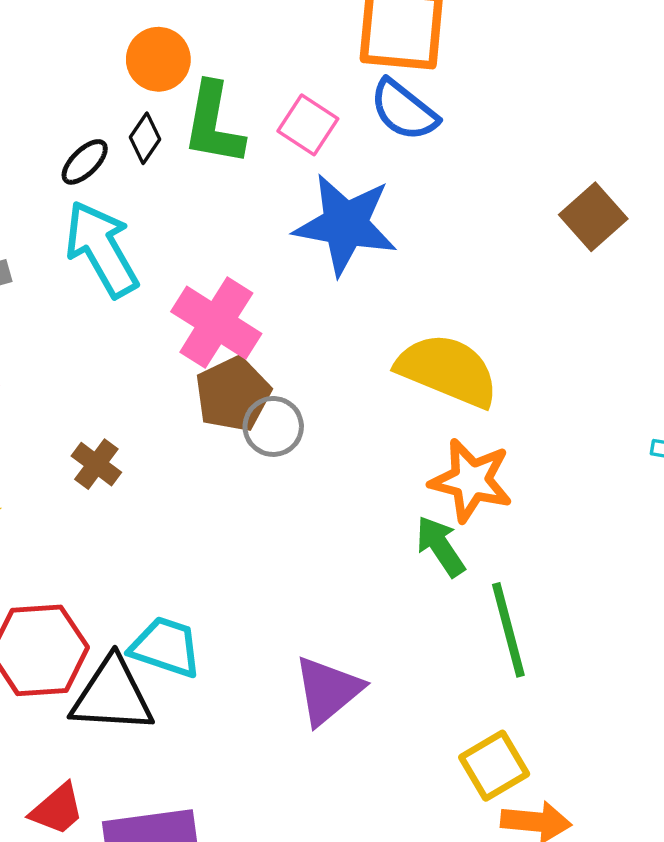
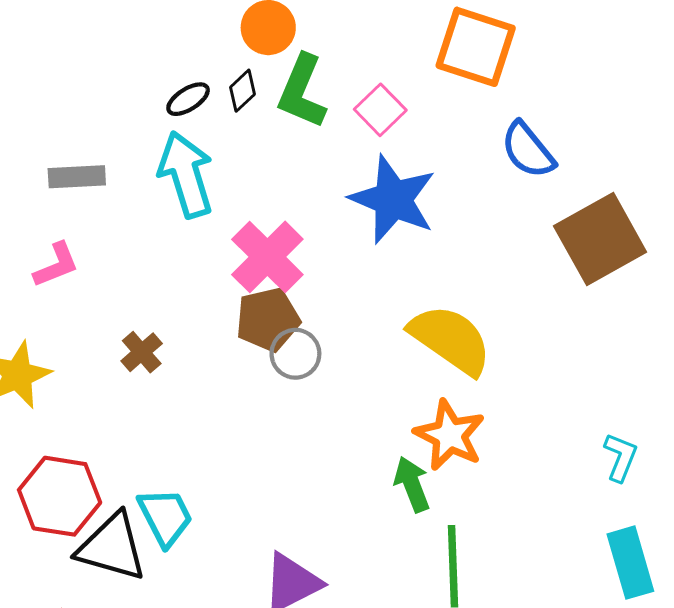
blue semicircle: (404, 110) -> (528, 150), moved
brown square: (593, 217) -> (600, 239), size x1.6
cyan trapezoid: (166, 647) -> (165, 517), turned 32

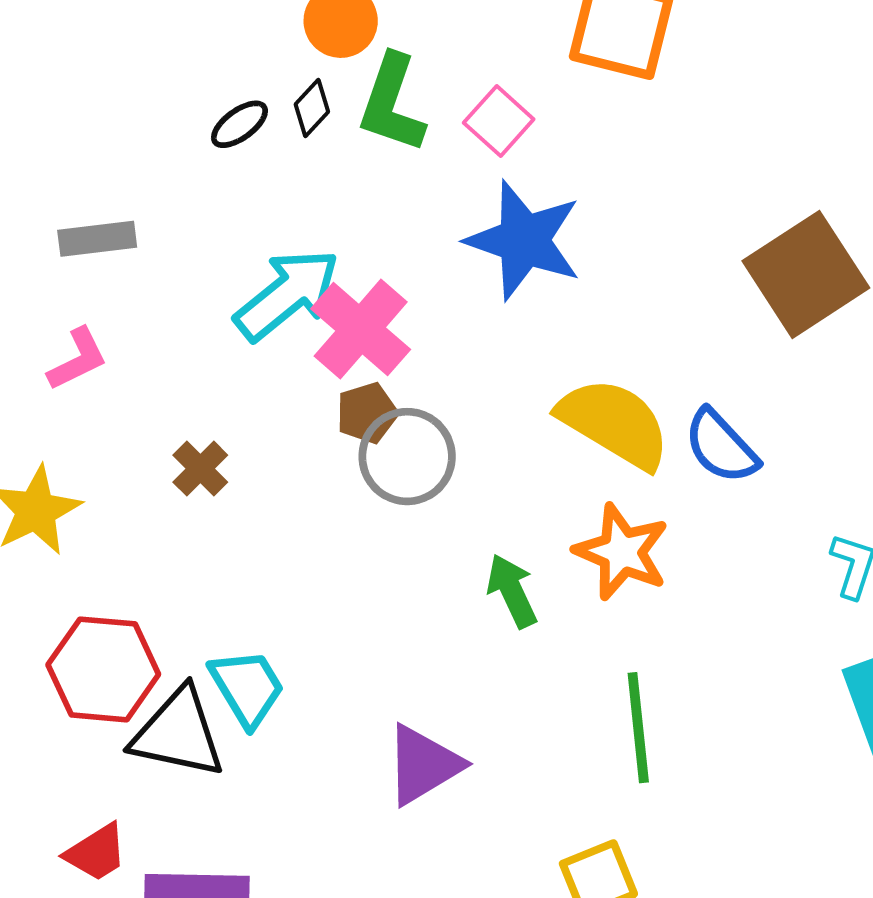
blue semicircle: (528, 150) -> (721, 446), moved
cyan arrow: (186, 174) -> (287, 295), moved, turned 72
brown pentagon: (268, 319) -> (367, 413), size x0.7
gray circle: (295, 354) -> (407, 457), size x1.4
green arrow: (412, 484) -> (512, 591), moved

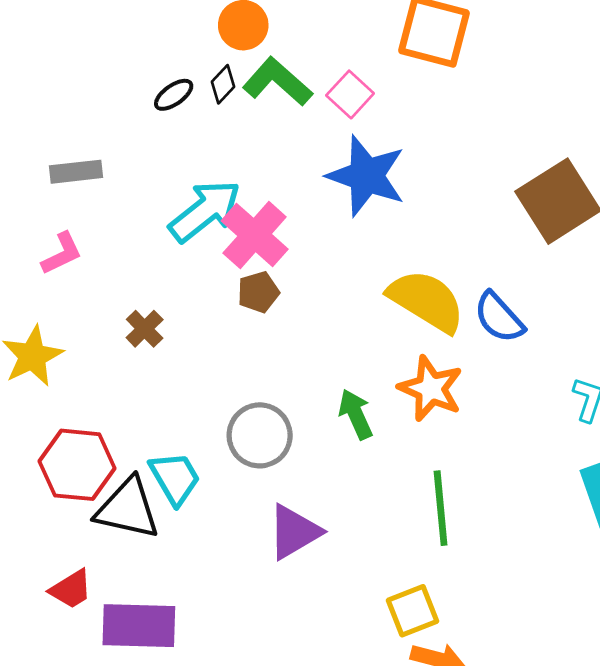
green L-shape: (392, 104) -> (277, 82), turned 112
gray circle: (407, 457) -> (260, 435), moved

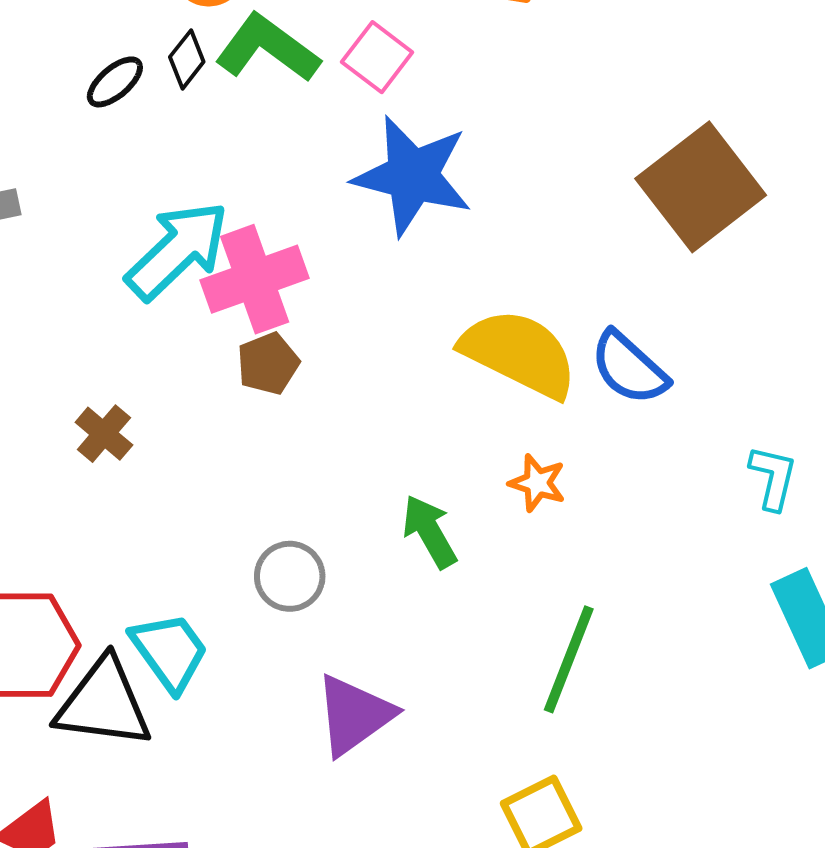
pink cross: (255, 235) -> (255, 279), turned 34
orange star: (431, 388) -> (537, 483), size x0.6
gray circle: (260, 435) -> (290, 576), size x0.7
green line: (441, 508) -> (569, 659), turned 32

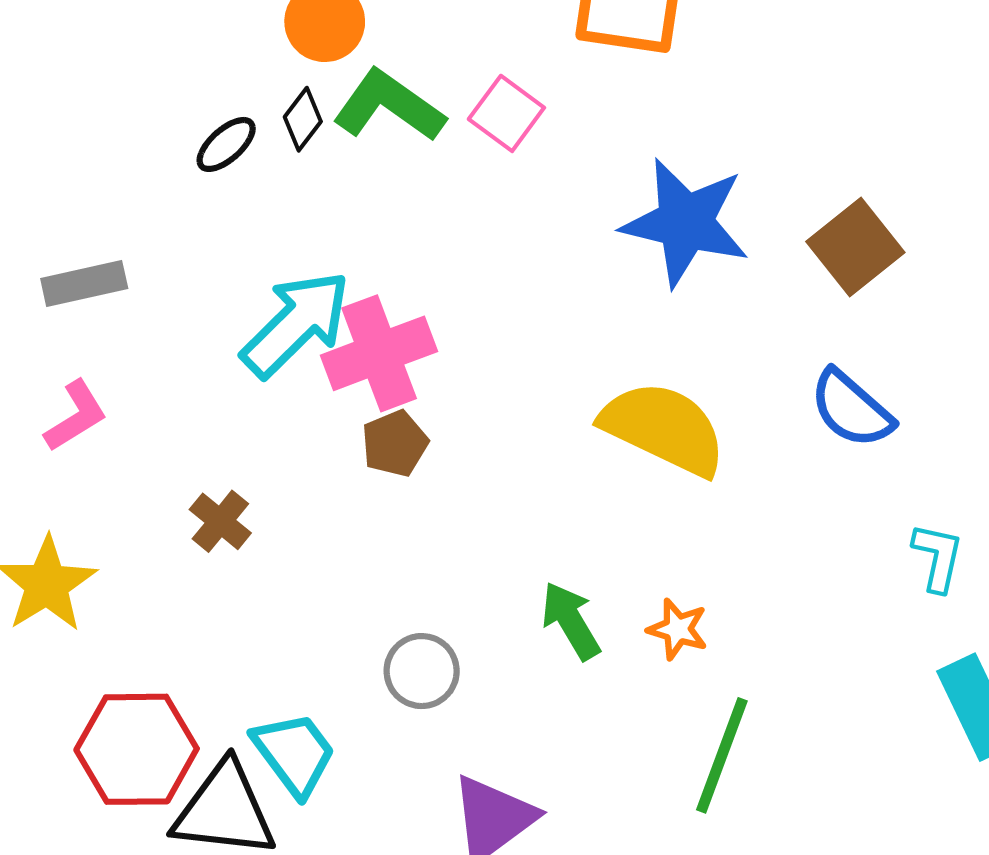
blue star: (412, 176) -> (685, 222), moved
brown square: (701, 187) -> (855, 247), size x0.7
blue semicircle: (629, 368) -> (851, 409), moved
orange star: (537, 483) -> (678, 629), moved

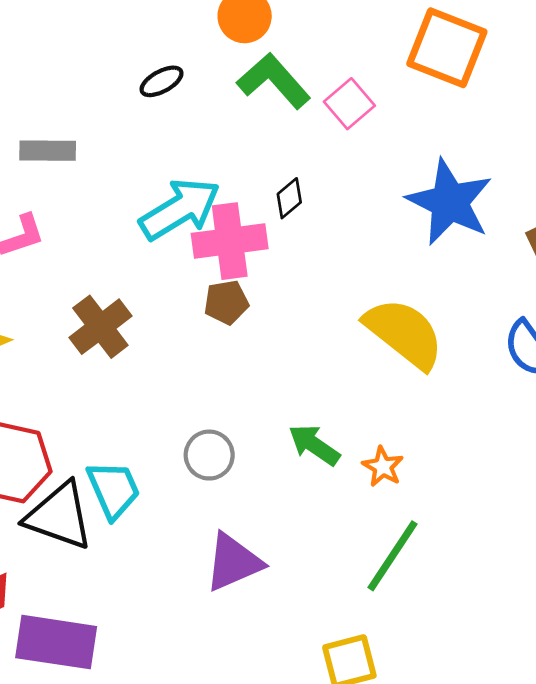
black diamond: (303, 119) -> (289, 198), moved
brown cross: (220, 521) -> (100, 327), size x1.5
green arrow: (571, 621) -> (314, 445), turned -38

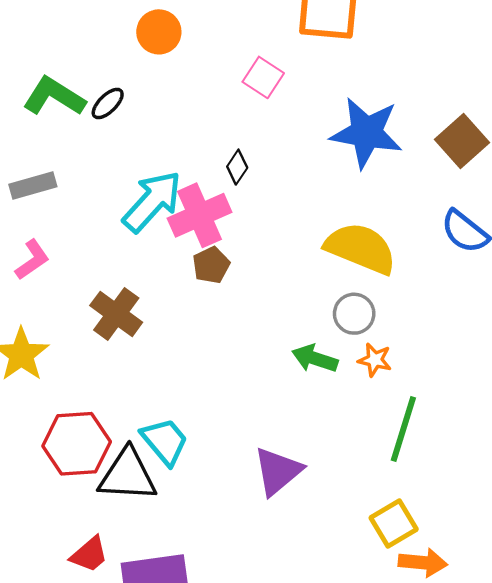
green L-shape: (274, 81) -> (54, 96), moved
gray circle: (209, 455) -> (354, 314), moved

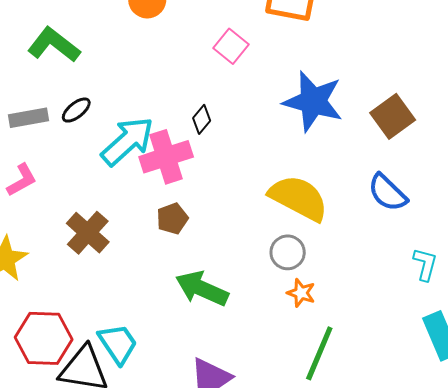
black ellipse: (108, 104) -> (76, 110), moved
brown pentagon: (211, 265) -> (172, 219), moved
green arrow: (315, 359) -> (202, 289), moved, size x1.4

